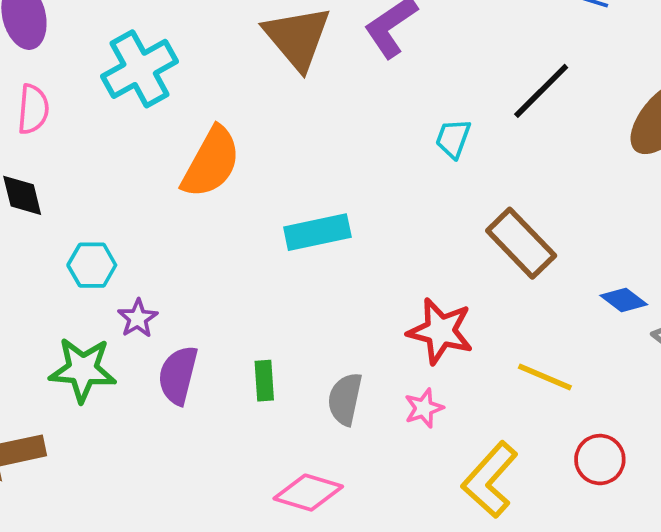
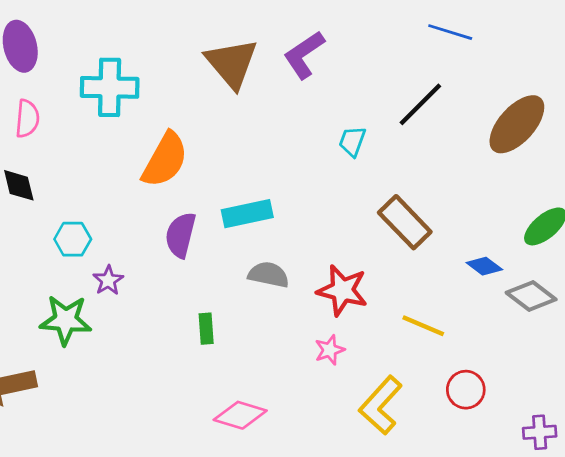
cyan cross: (140, 69) -> (110, 87), turned 30
purple semicircle: (178, 375) -> (181, 235), moved
gray semicircle: (345, 399) -> (269, 275), moved, turned 90

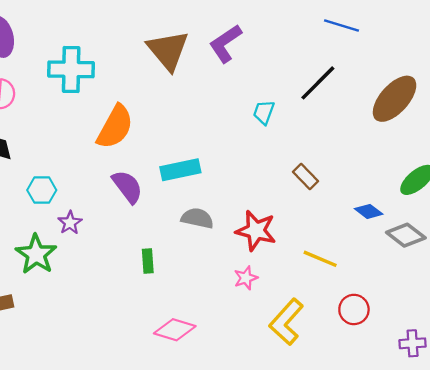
brown rectangle: (405, 222) -> (305, 177), size x0.6
purple semicircle: (181, 235) -> (127, 187), turned 129
green star: (66, 320) -> (36, 254), turned 30

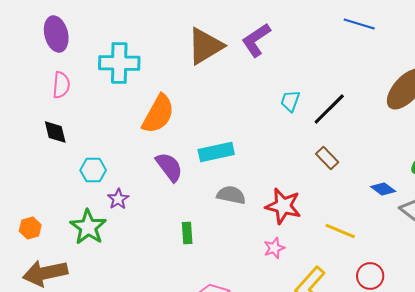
brown triangle: (168, 50) -> (205, 46), turned 39
black line: (318, 83) -> (329, 109), moved

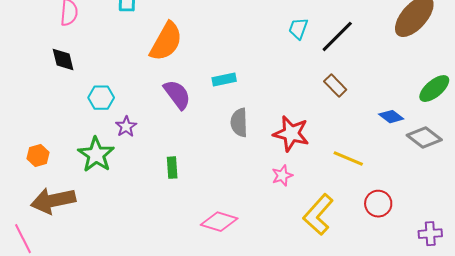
cyan rectangle: (216, 152) -> (224, 80), size x0.7
gray semicircle: (231, 195) -> (239, 123), turned -104
green rectangle: (187, 233) -> (172, 168), moved

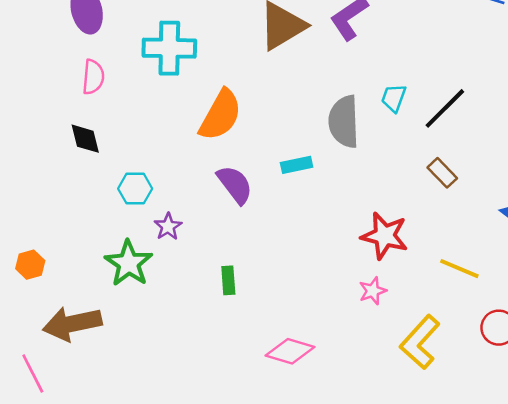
gray semicircle: (239, 123) -> (344, 122), moved, size x1.4
orange hexagon: (38, 156) -> (30, 265), moved

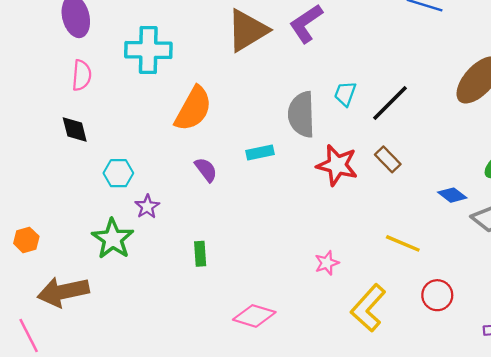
purple semicircle: (235, 185) -> (206, 170), size x0.7
red star: (385, 236) -> (337, 165), moved

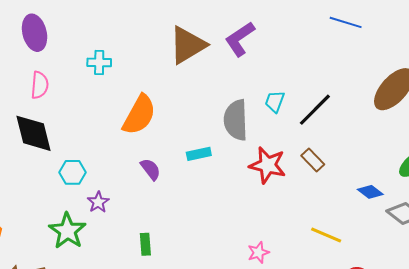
cyan cross: (148, 50) -> (99, 62), size x0.6
black diamond: (75, 129) -> (33, 133), size x1.6

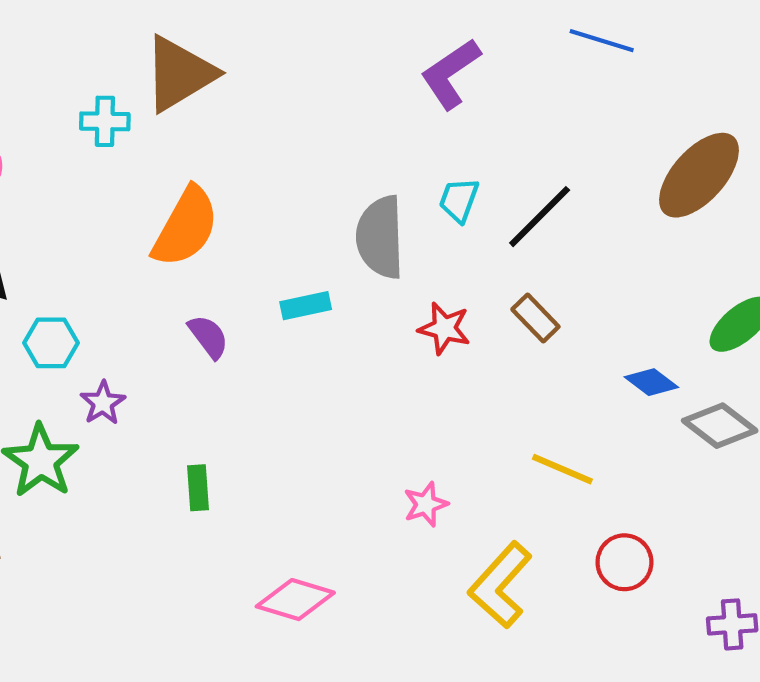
purple L-shape: (240, 39) -> (451, 74), moved
brown triangle: (188, 45) -> (179, 74), moved
red star: (268, 165) -> (444, 328), size x0.7

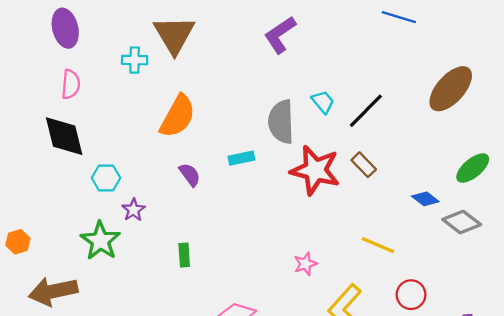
brown triangle: (179, 74) -> (174, 35), turned -30
purple L-shape: (451, 74) -> (280, 35), moved
cyan trapezoid: (459, 200) -> (323, 102), turned 120
red star: (444, 328) -> (315, 170), size x1.8

